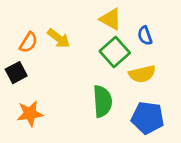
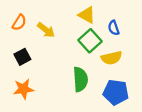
orange semicircle: (29, 42) -> (19, 22), moved
black square: (16, 73) -> (22, 57), moved

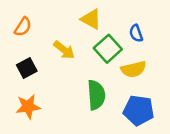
yellow triangle: (87, 15) -> (91, 19), moved
yellow arrow: (46, 30) -> (64, 50), moved

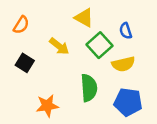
black square: (27, 68) -> (25, 63), turned -30
orange star: (28, 107) -> (47, 106), moved

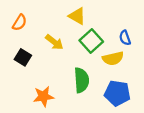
blue semicircle: (126, 31) -> (125, 38), moved

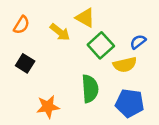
blue semicircle: (125, 38) -> (138, 42), turned 72
yellow arrow: (54, 42) -> (60, 32), moved

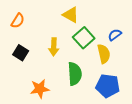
yellow arrow: (60, 32) -> (54, 47), moved, turned 54
yellow semicircle: (125, 65) -> (104, 54), turned -90

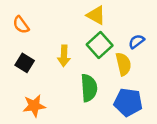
yellow triangle: (71, 15) -> (96, 15), moved
orange semicircle: (18, 21) -> (21, 25), turned 112
orange star: (40, 89) -> (34, 106), moved

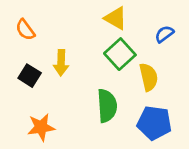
blue semicircle: (137, 41) -> (164, 34), moved
yellow arrow: (64, 56) -> (61, 63), moved

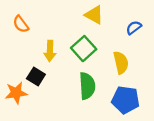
green square: (120, 54) -> (84, 49), moved
black square: (30, 76) -> (36, 77), moved
orange star: (41, 127) -> (16, 93), moved

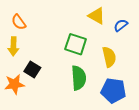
yellow triangle: (94, 15) -> (97, 16), moved
green square: (84, 49) -> (76, 44), turned -30
yellow arrow: (50, 51) -> (13, 46), moved

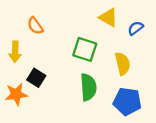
orange semicircle: (19, 22) -> (35, 26), moved

